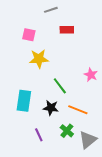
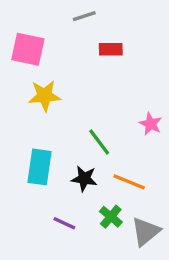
pink square: (29, 35) -> (28, 49), moved, size x1.5
yellow star: (39, 59) -> (44, 96), moved
purple line: (39, 135) -> (64, 223), turned -40

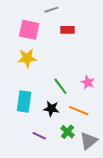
pink square: (28, 49) -> (29, 30), moved
pink star: (151, 124) -> (88, 82), moved

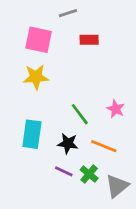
purple line: (39, 136) -> (64, 171), moved

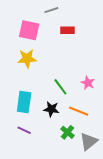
purple line: (64, 171) -> (24, 130), moved

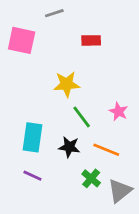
gray line: (51, 10) -> (54, 13), moved
pink square: (29, 30) -> (22, 40), moved
yellow star: (27, 59) -> (67, 84), moved

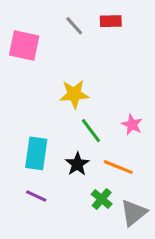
gray line: (54, 13) -> (74, 26), moved, turned 66
red rectangle: (91, 40) -> (111, 21), moved
black star: (69, 147) -> (77, 164), turned 30

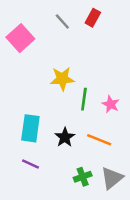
red rectangle: (111, 21) -> (93, 18), turned -60
pink square: (24, 45) -> (20, 38), turned 36
green line: (91, 131) -> (84, 99), moved, turned 45
green cross: (102, 199) -> (83, 177), moved, turned 30

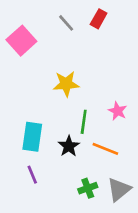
green line: (84, 99) -> (84, 122), moved
purple line: (30, 164) -> (32, 175), turned 42

